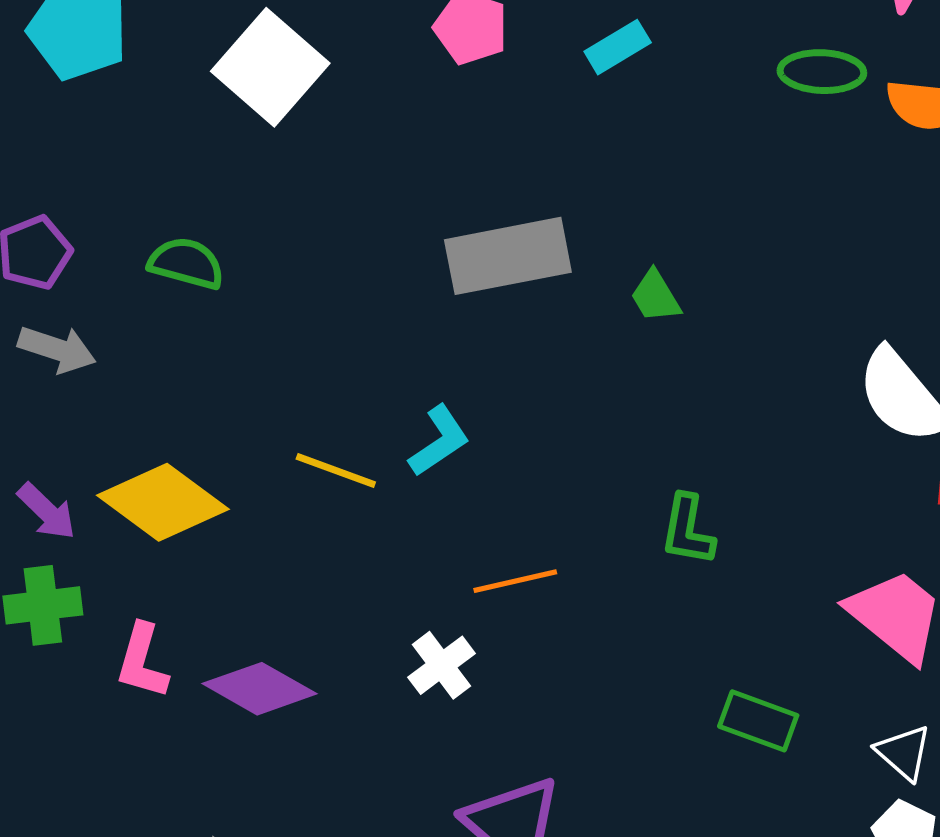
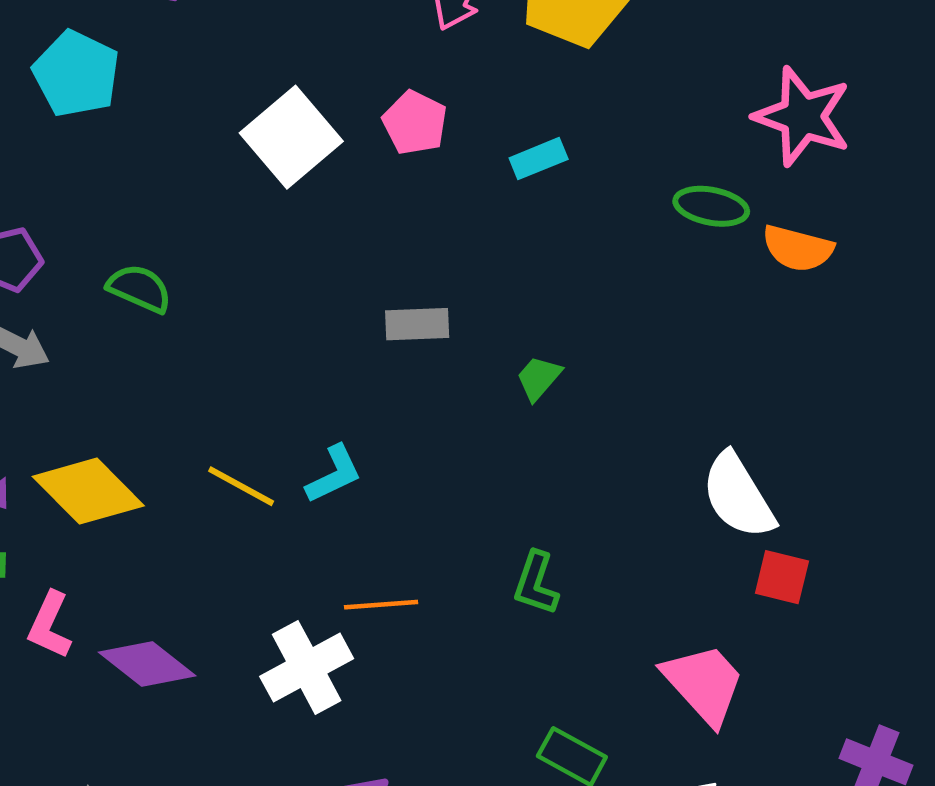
white square: (270, 67) -> (291, 137), moved
gray rectangle: (508, 256) -> (417, 324), size x0.6
green trapezoid: (655, 296) -> (539, 378), turned 63
white cross: (441, 665) -> (307, 668), size x1.5

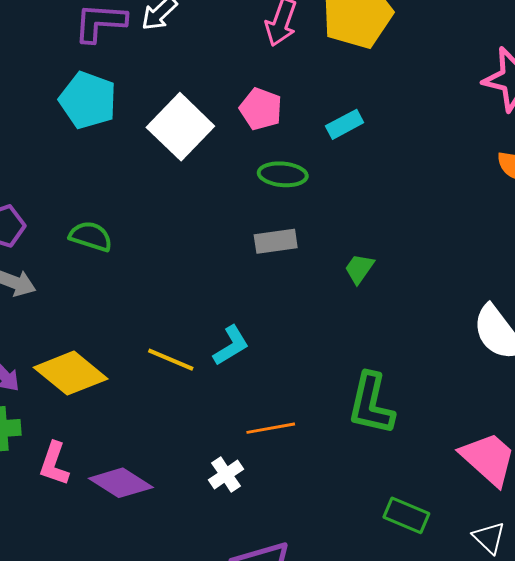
cyan pentagon: (76, 74) -> (88, 100), moved
green ellipse: (711, 206) -> (283, 174), moved
green L-shape: (536, 583) -> (371, 404), size x1.5
white cross: (307, 668) -> (226, 474), size x0.6

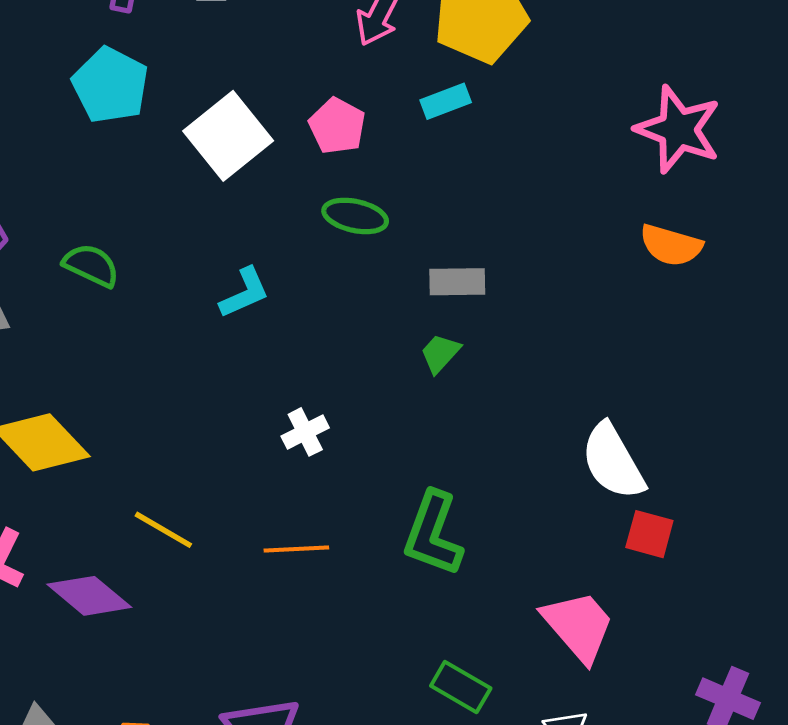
cyan rectangle: (345, 124) -> (446, 101), moved
gray rectangle: (276, 241) -> (457, 282), moved
cyan L-shape: (231, 346) -> (245, 293), moved
yellow line: (171, 360) -> (163, 530), moved
white cross: (226, 474) -> (305, 432), moved

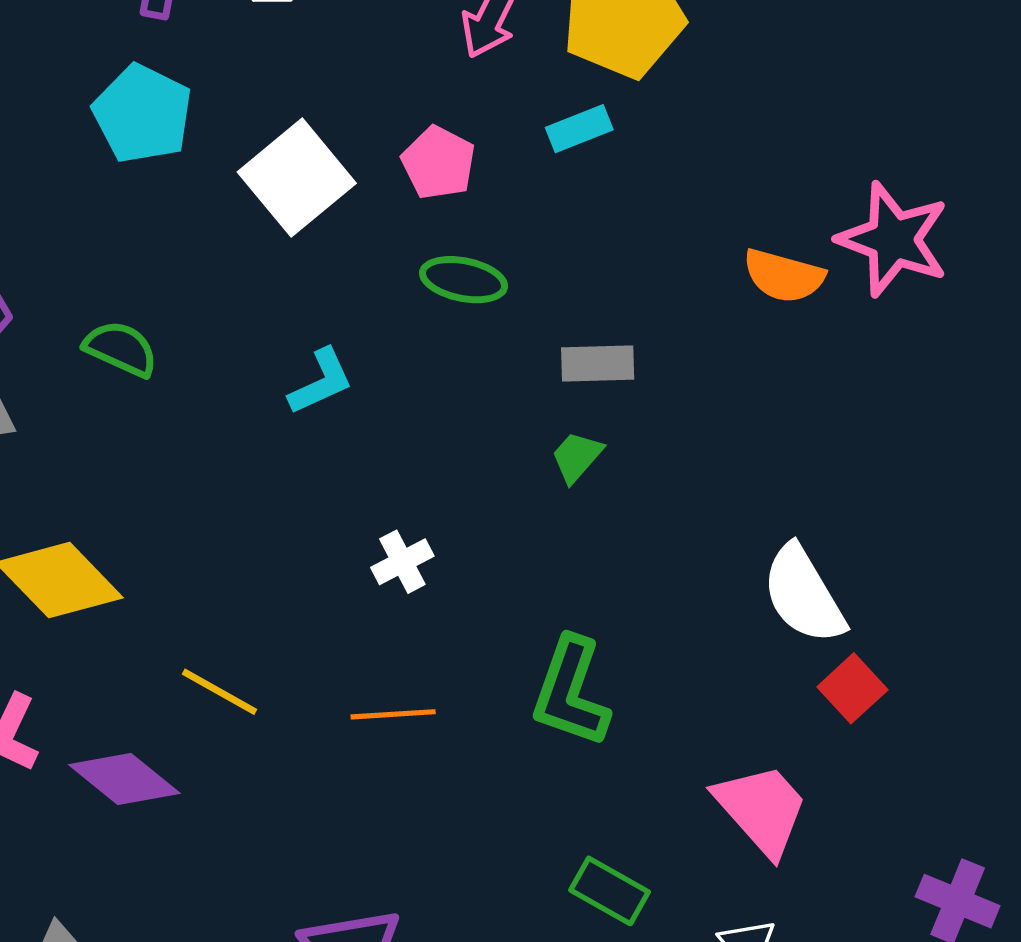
pink star: (678, 129) -> (893, 239), moved
orange semicircle: (671, 245) -> (784, 276), moved
red square: (649, 534) -> (852, 688), turned 33

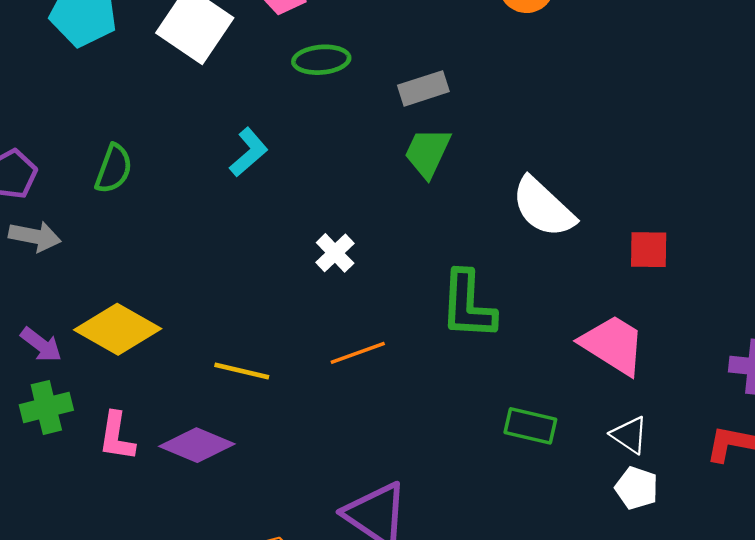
green semicircle: (121, 349) -> (114, 169), turned 102
green trapezoid: (577, 457) -> (428, 152), size x1.4
white semicircle: (803, 595) -> (543, 207), moved
red square: (852, 688) -> (649, 250), turned -30

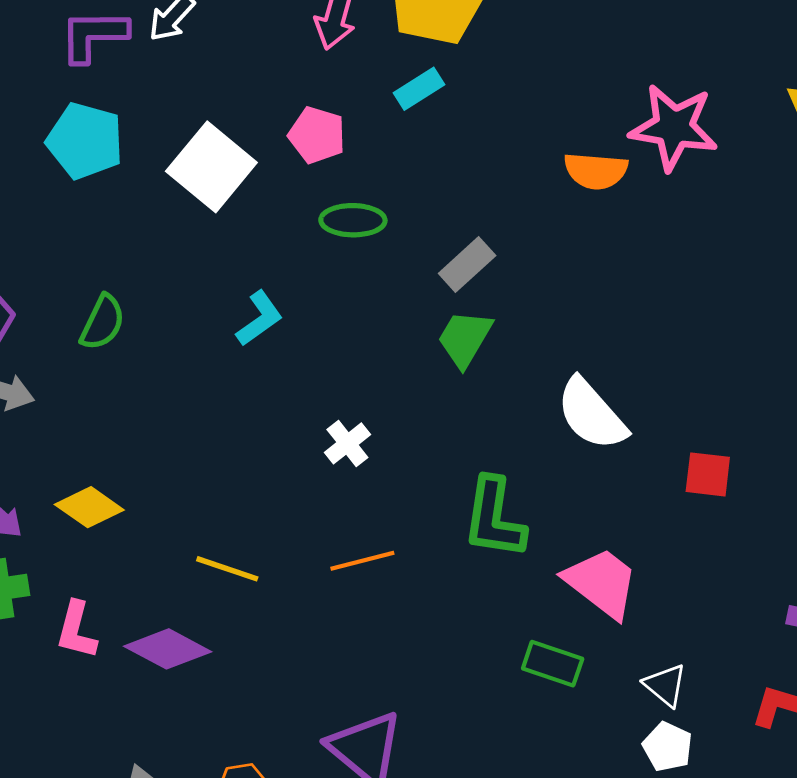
gray rectangle: (423, 88) -> (467, 264), turned -30
yellow diamond: (118, 329) -> (89, 507), size x0.7
pink trapezoid: (613, 345) -> (601, 583), moved

